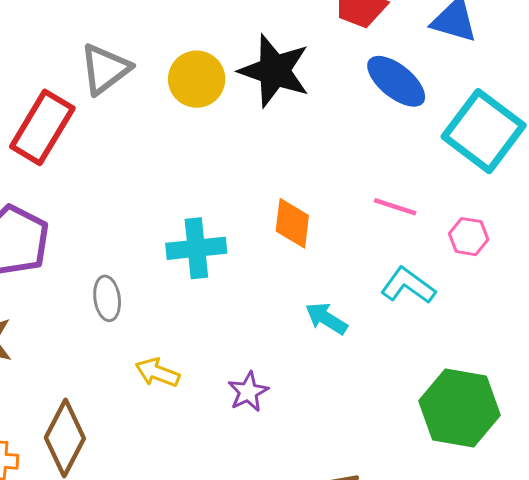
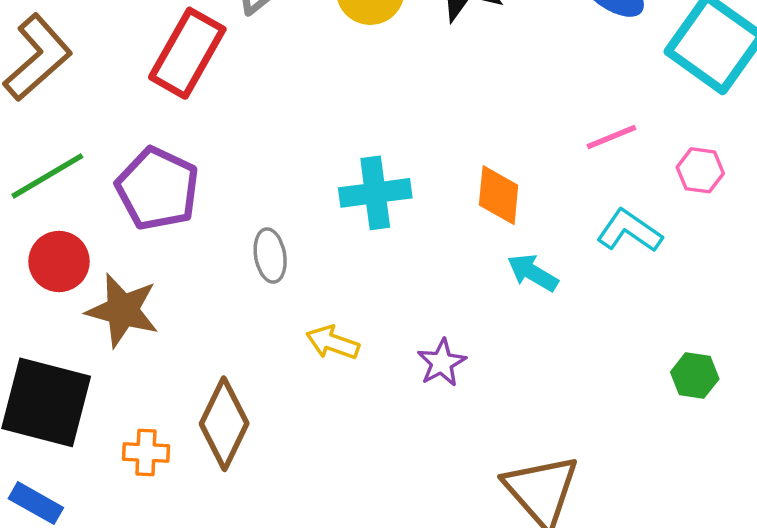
pink line: (395, 207) -> (611, 137), turned -39
orange diamond: (292, 223) -> (499, 195), moved
green hexagon: (460, 408) -> (695, 376), size x0.5

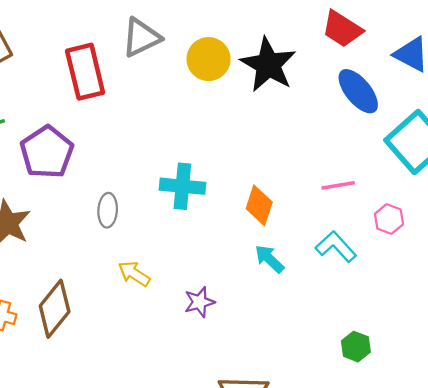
red rectangle: (187, 53) -> (85, 72), turned -56

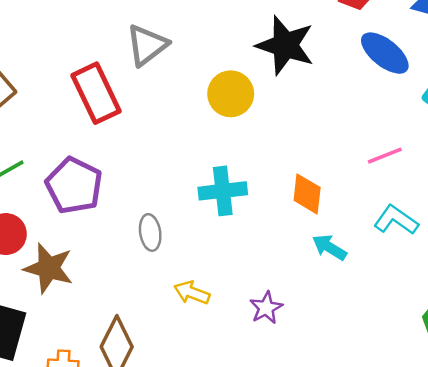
yellow circle: (209, 59) -> (231, 94), moved

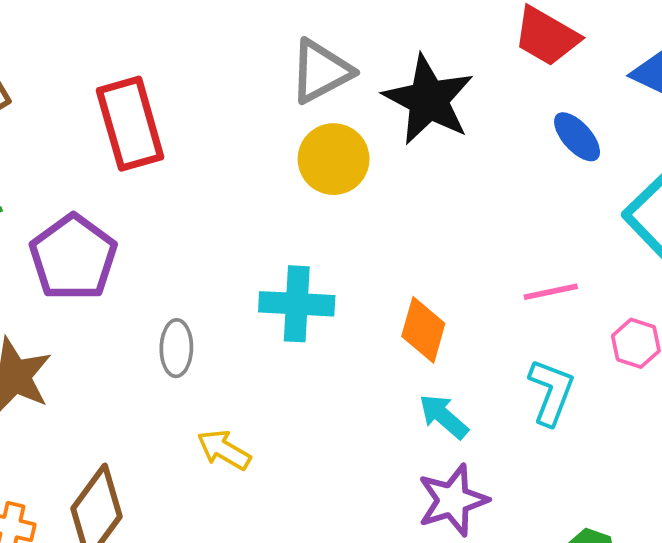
gray triangle: (147, 45) -> (321, 71), moved
blue ellipse: (385, 53) -> (577, 137), size x0.7
cyan L-shape: (396, 220) -> (551, 392), turned 66
purple star: (266, 308) -> (453, 500), moved, size x1.4

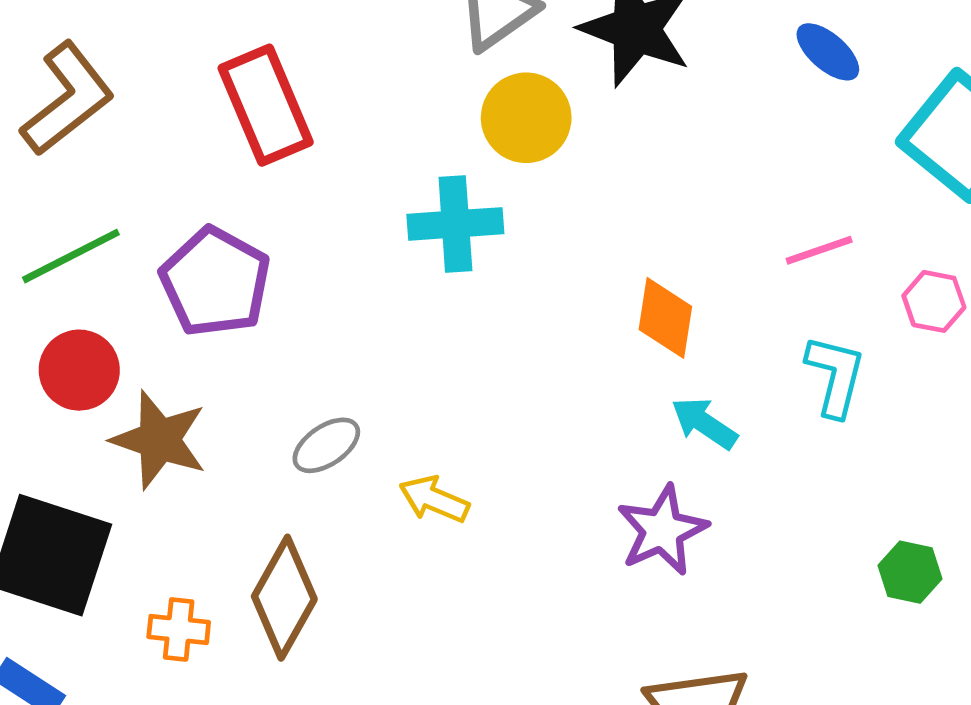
cyan cross: (297, 304) -> (455, 224), moved
gray ellipse: (176, 348) -> (326, 445), moved, turned 62
purple star: (453, 500) -> (662, 530), moved

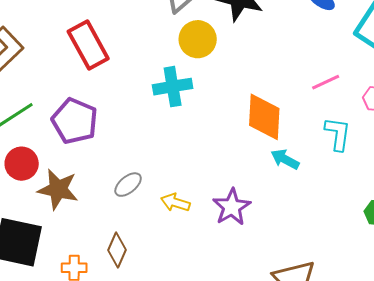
orange diamond: (665, 318) -> (264, 117), size x1.4
purple star: (662, 530) -> (232, 207), moved
brown diamond: (284, 598) -> (117, 250), size x0.7

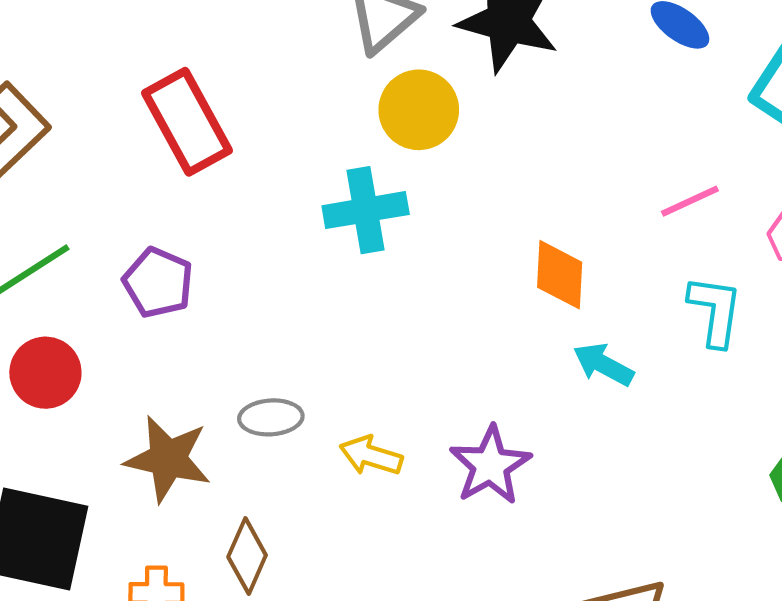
orange diamond: (264, 117) -> (560, 275), size x0.7
purple pentagon: (75, 121) -> (158, 283), size x0.7
gray ellipse: (128, 185) -> (271, 417), turned 36
brown star: (58, 189) -> (168, 459), moved

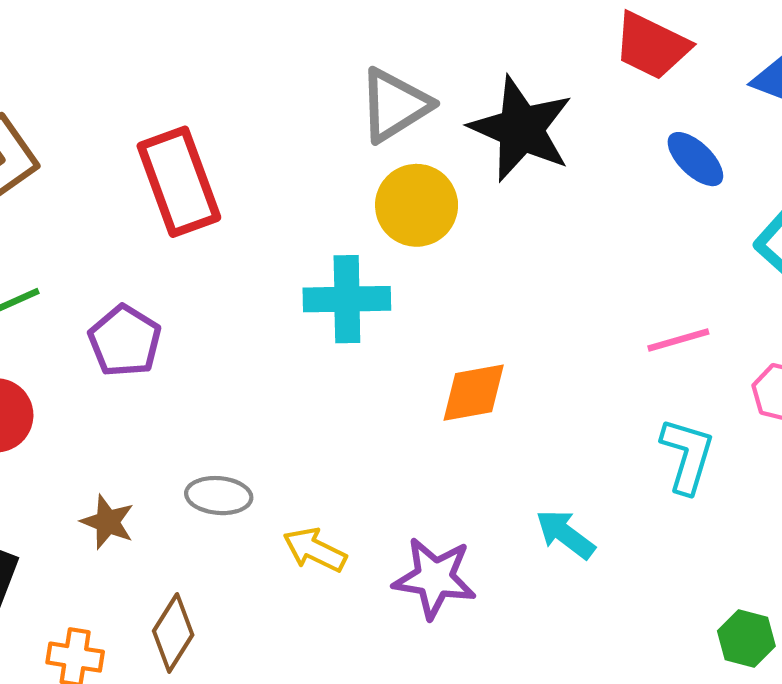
orange diamond: (560, 275) -> (474, 393), moved, turned 68
cyan arrow: (603, 364) -> (565, 534), moved
brown star: (168, 459) -> (108, 522), size x0.6
purple star: (490, 465) -> (435, 578), turned 30

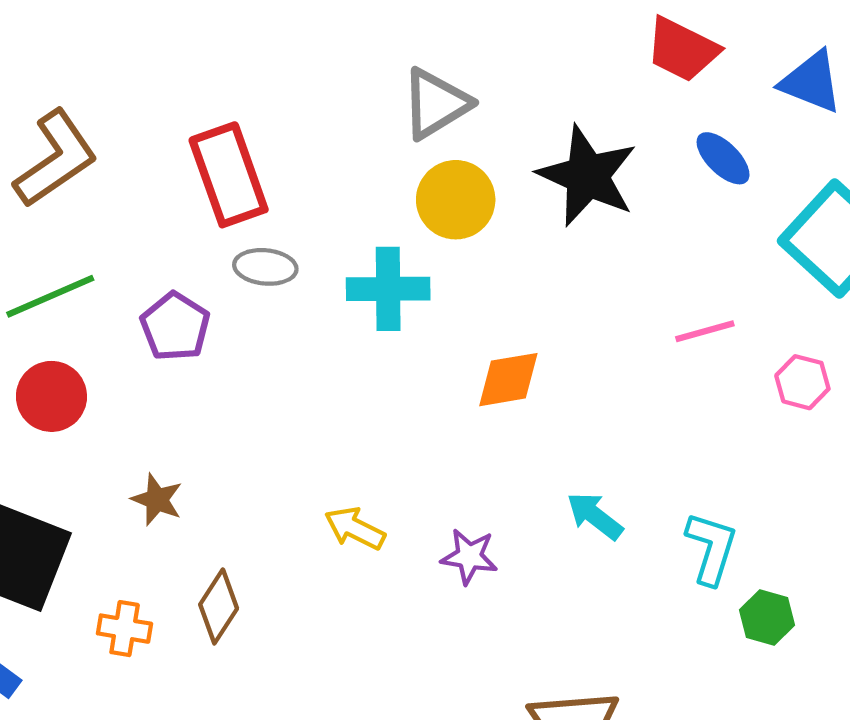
black star: (521, 129) -> (587, 176), moved
cyan L-shape: (687, 455) -> (711, 548), moved
gray ellipse: (219, 496) -> (265, 267), moved
purple star: (435, 578) -> (469, 556), size x0.7

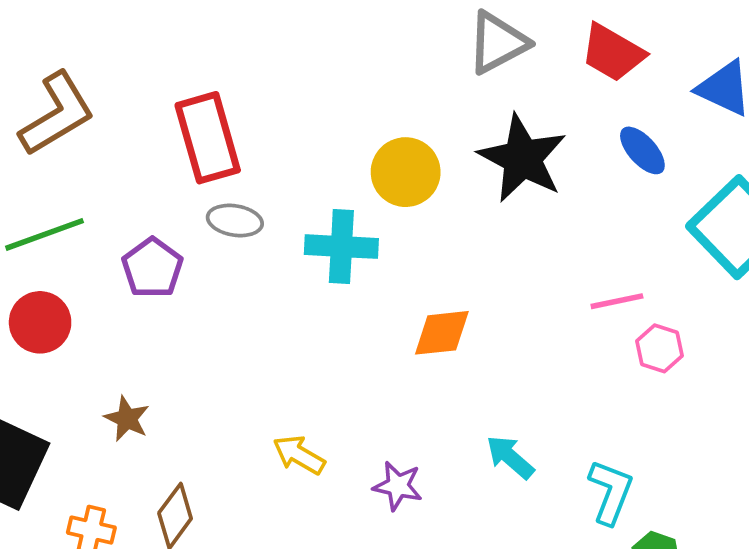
gray triangle: (436, 104) -> (498, 43), moved
pink hexagon: (802, 382) -> (659, 348), moved

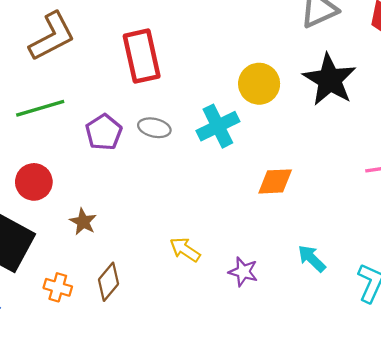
gray ellipse: (235, 221) -> (154, 128), moved
cyan cross: (341, 247) -> (218, 126), turned -33
red circle: (40, 322) -> (34, 182), moved

